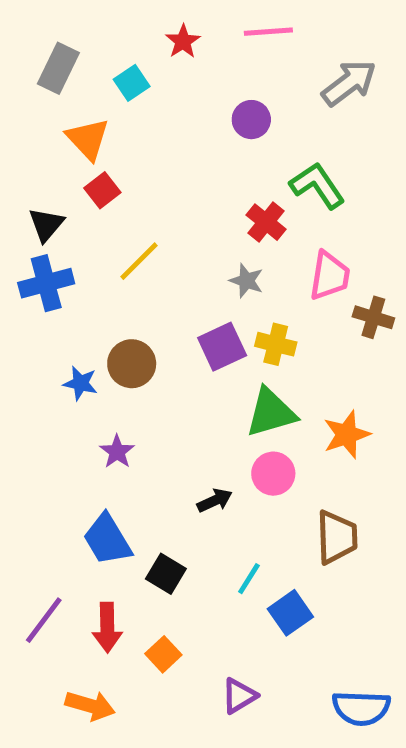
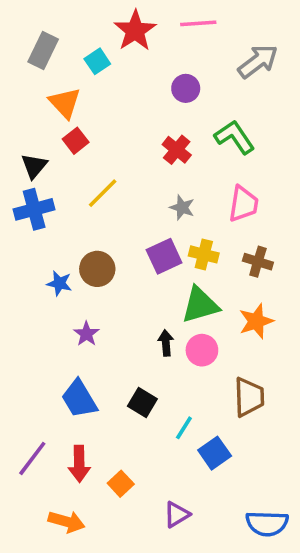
red star: (183, 41) -> (135, 31), size x1.6
red cross: (266, 222) -> (177, 150), moved
brown cross: (373, 317) -> (258, 262), moved
black arrow: (215, 500) -> (166, 343), moved, turned -70
black square: (166, 574) -> (142, 402), moved

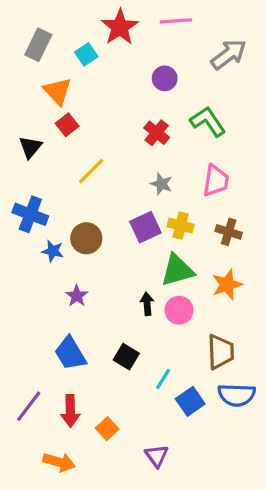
blue cross: (34, 209) -> (30, 214), moved, turned 36
purple triangle: (177, 514) -> (157, 456), turned -35
blue semicircle: (267, 523) -> (237, 395), moved

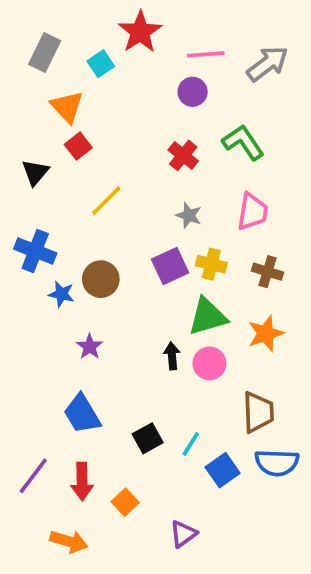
pink line: (176, 21) -> (206, 54), moved
black square: (126, 357) -> (148, 438), moved, turned 30
purple triangle: (157, 456) -> (183, 534), turned 30

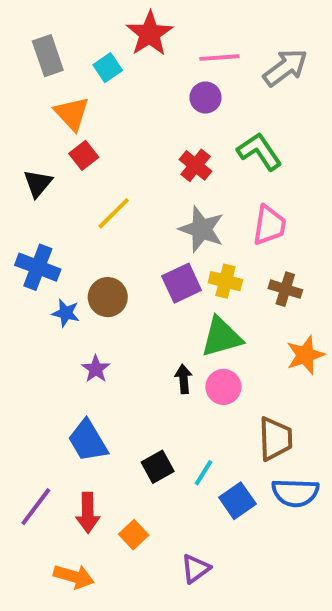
gray rectangle: (45, 52) -> (48, 56), turned -45
gray star: (189, 215) -> (202, 229), size x1.6
orange star: (266, 333) -> (305, 355), moved

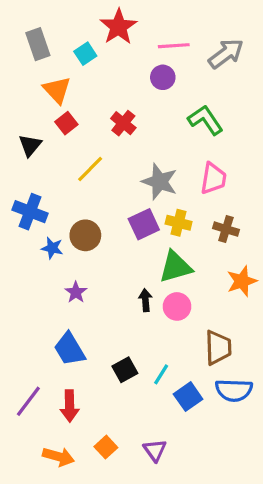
red cross: (196, 165) -> (123, 123), moved
orange square: (134, 535) -> (106, 447), moved
purple triangle: (196, 569) -> (155, 450), turned -30

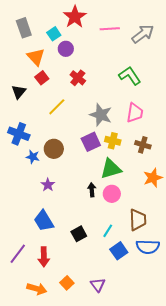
purple circle: (163, 77) -> (66, 49), moved
cyan line: (161, 374) -> (108, 231), moved

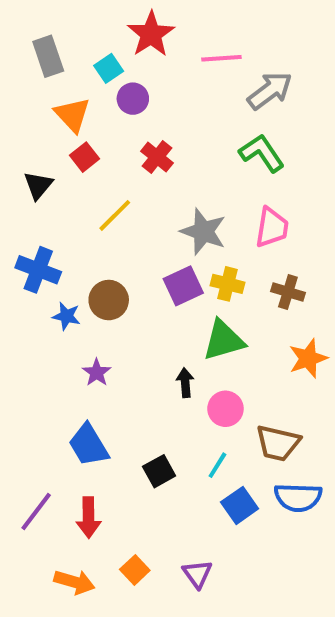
gray arrow: (143, 34) -> (270, 91), moved
pink circle: (112, 194) -> (225, 409), moved
brown trapezoid: (138, 220) -> (278, 443), turned 105

